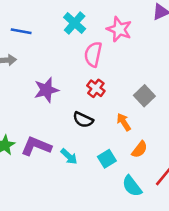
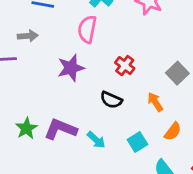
pink semicircle: (93, 54) -> (87, 29), moved

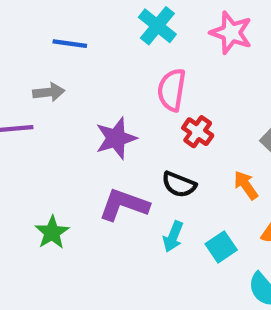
pink semicircle: (87, 29) -> (172, 90), moved
purple L-shape: (61, 129) -> (124, 205), moved
cyan arrow: (96, 140) -> (173, 237), moved, turned 72

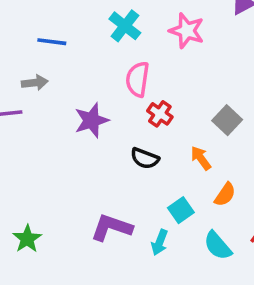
purple L-shape: (124, 205) -> (112, 228), moved
green star: (52, 232) -> (27, 239), moved
cyan arrow: (173, 237) -> (160, 242), moved

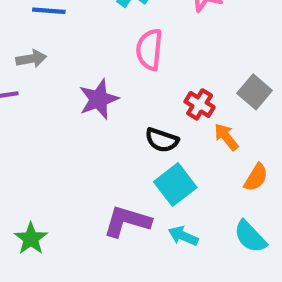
red cross: (160, 114) -> (200, 104), moved
cyan square: (181, 210) -> (175, 185), moved, size x1.4
cyan arrow: (160, 242) -> (183, 236), turned 95

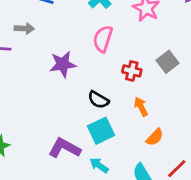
gray square: (255, 92) -> (168, 62), moved
red cross: (200, 104) -> (132, 71), moved, turned -30

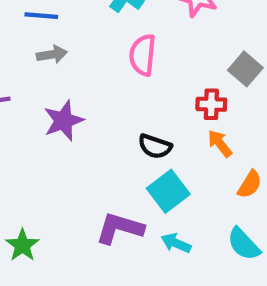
gray arrow: (24, 29) -> (52, 54), moved
purple star: (63, 64) -> (63, 121), moved
red cross: (132, 71) -> (211, 104), moved

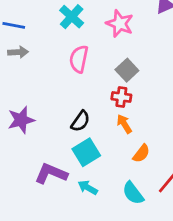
gray square: (245, 69) -> (127, 70), moved
purple star: (63, 121) -> (21, 120), moved
black semicircle: (155, 146) -> (80, 121), turned -80

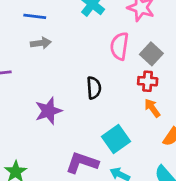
pink semicircle: (79, 59) -> (119, 46), moved
black semicircle: (80, 121) -> (94, 88), moved, turned -35

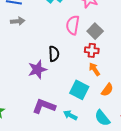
purple star: (48, 111) -> (37, 69), moved
cyan square: (116, 139) -> (79, 90), moved, turned -30

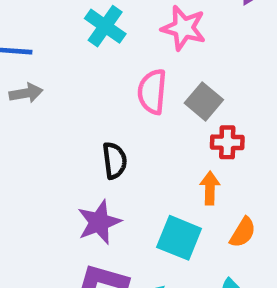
red cross: (92, 50) -> (227, 142), moved
purple star: (37, 69) -> (99, 222), moved
orange arrow: (94, 69) -> (210, 188), turned 40

